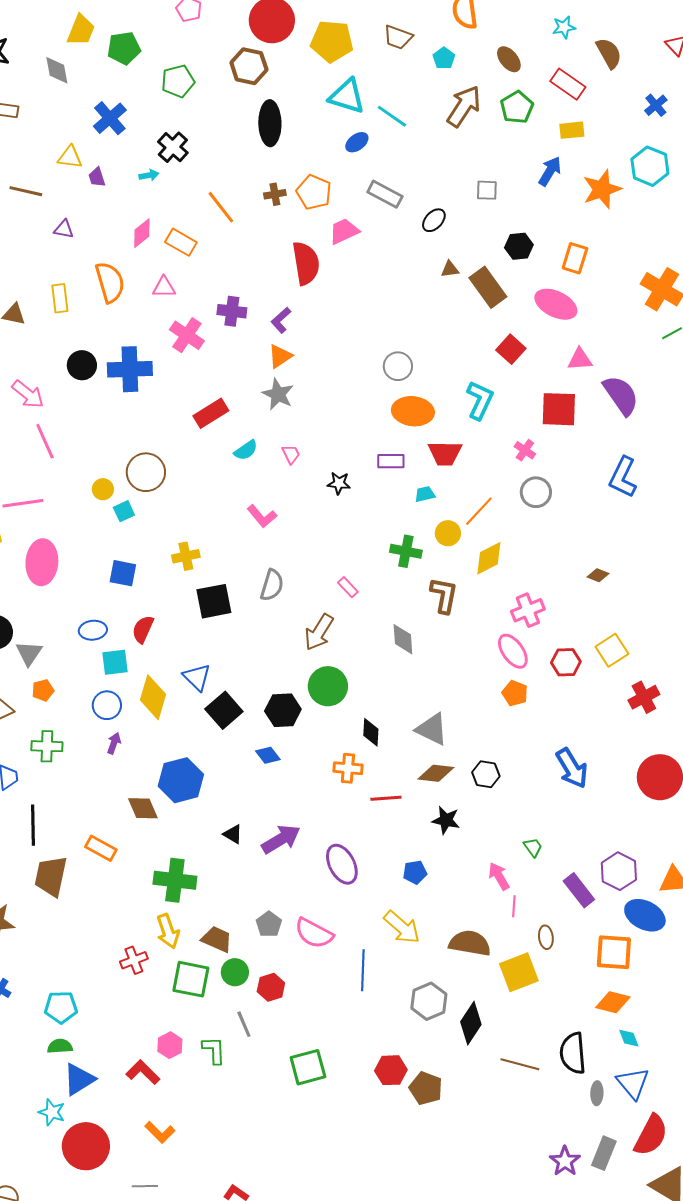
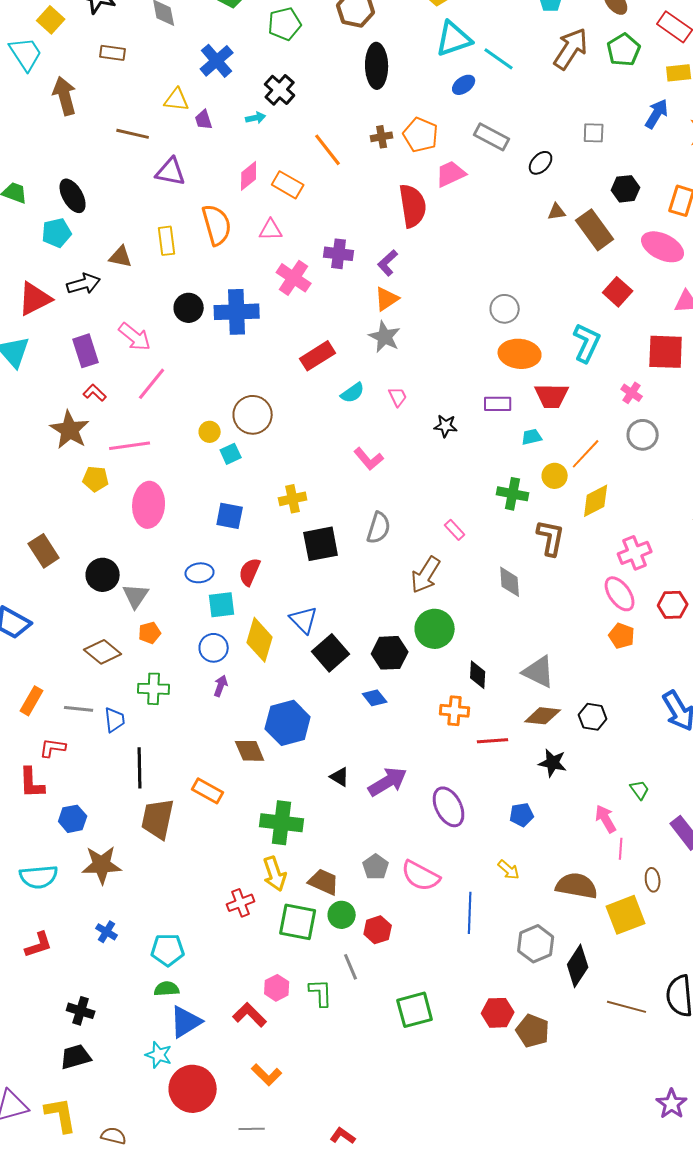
cyan triangle: (347, 96) -> (454, 39), turned -36
purple triangle: (64, 229) -> (171, 172), size x1.5
pink line: (45, 441) -> (152, 384), turned 63
yellow arrow: (402, 927) -> (509, 870), size x0.6

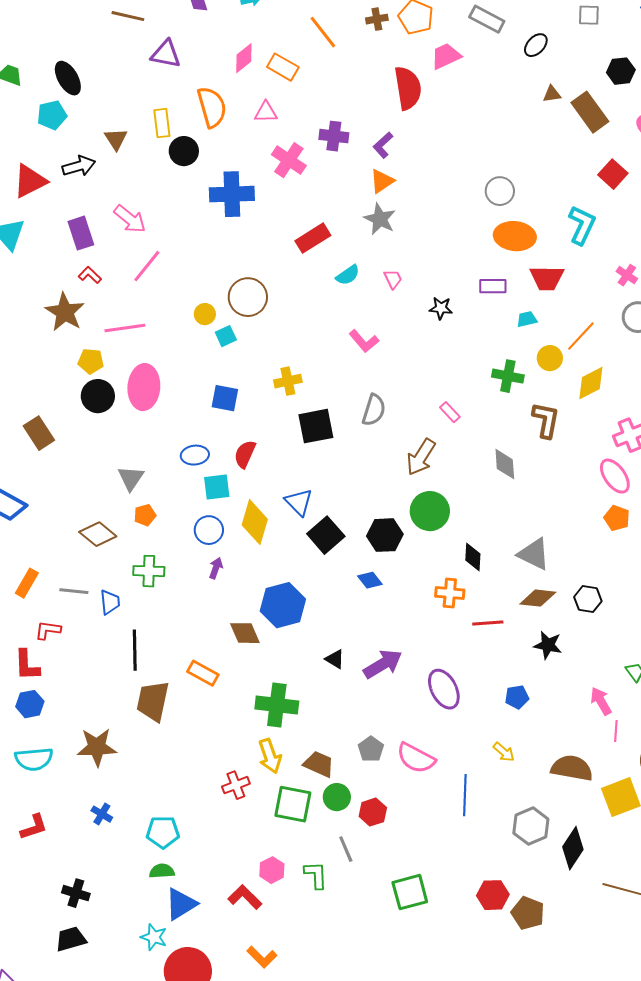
brown triangle: (121, 257) -> (116, 139), turned 45
black circle: (189, 308) -> (184, 151), moved
black circle: (103, 575) -> (98, 396), moved
blue hexagon: (73, 819) -> (30, 704), moved

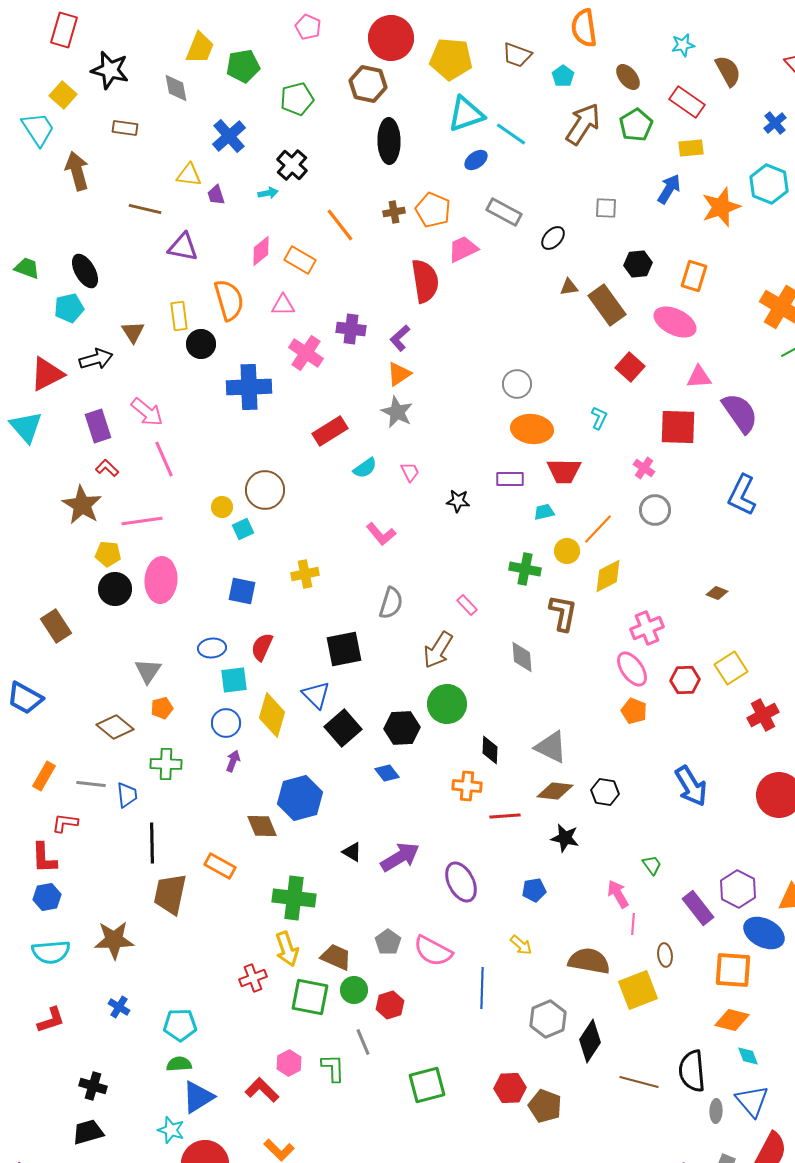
cyan L-shape: (582, 225) -> (599, 418), size x0.6
pink line: (147, 266) -> (164, 459), turned -63
black square: (316, 426) -> (344, 649), moved

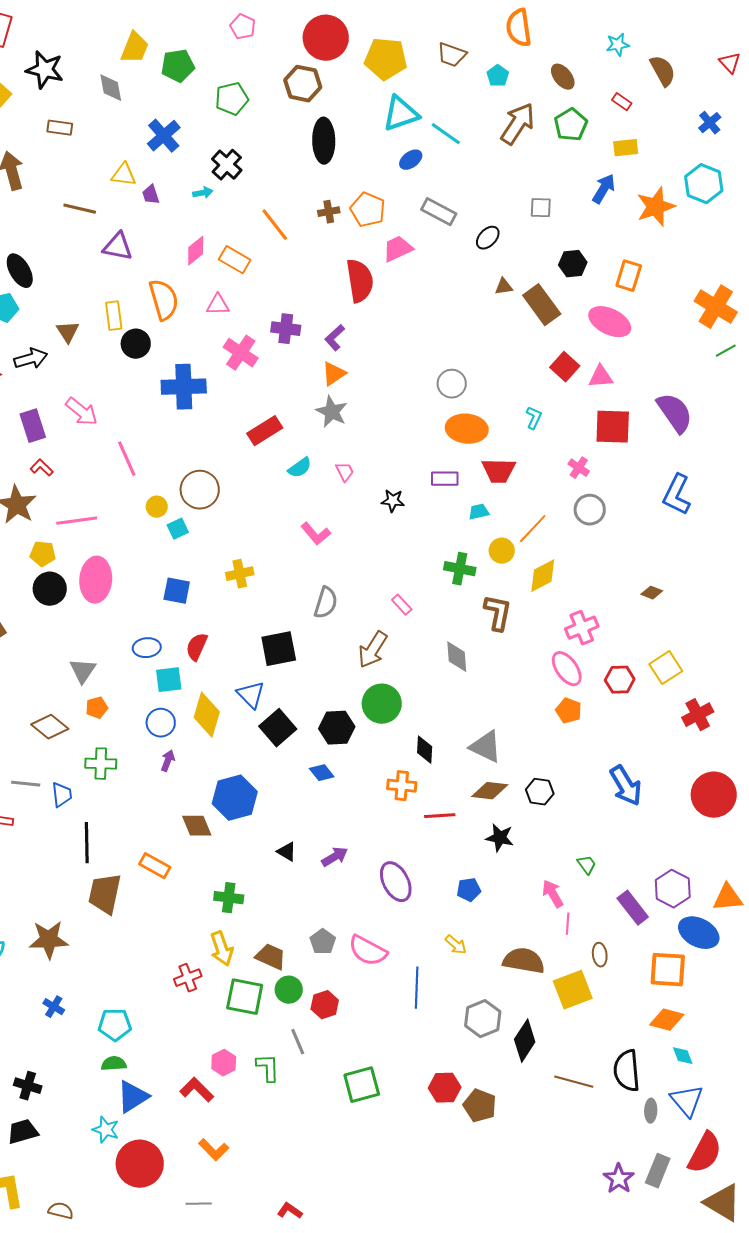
red rectangle: (687, 102) -> (622, 102), size x0.6
pink triangle: (699, 377) -> (601, 377), moved
pink line: (164, 459) -> (127, 459), moved
purple arrow: (400, 857) -> (335, 857), size x0.7
green cross: (294, 898) -> (229, 898), size x0.7

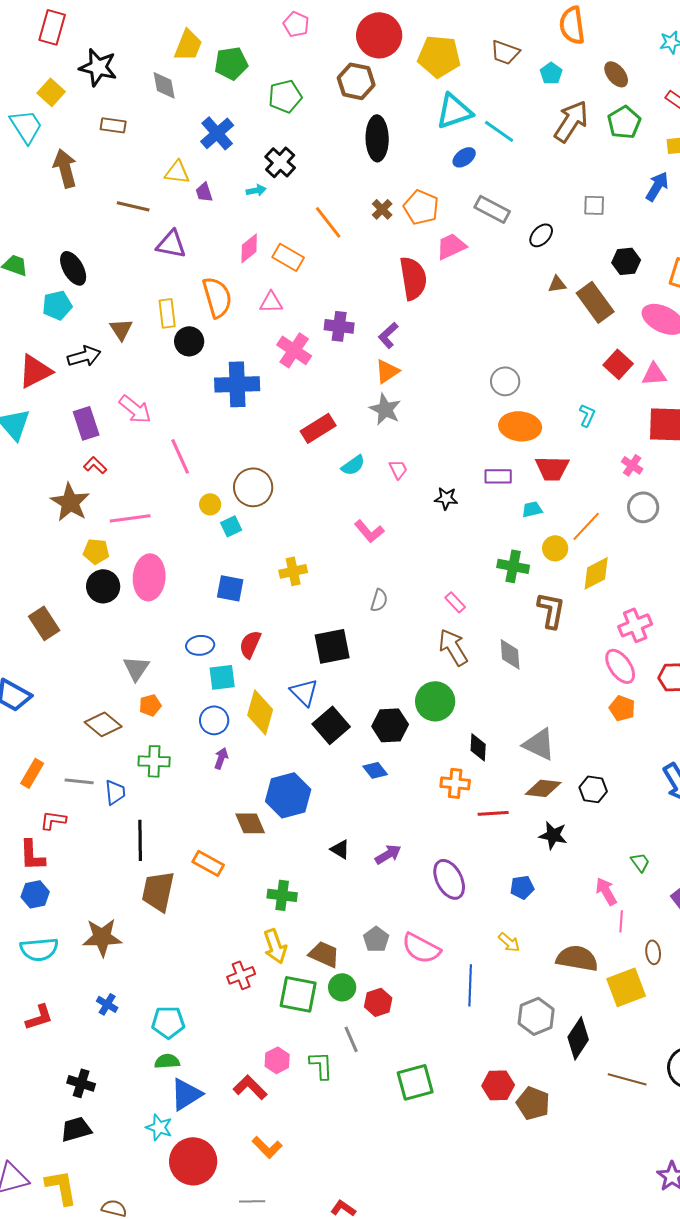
brown cross: (329, 212) -> (382, 209), turned -35
gray semicircle: (326, 603) -> (379, 600), size x0.7
brown arrow: (373, 650) -> (453, 647), moved, turned 117

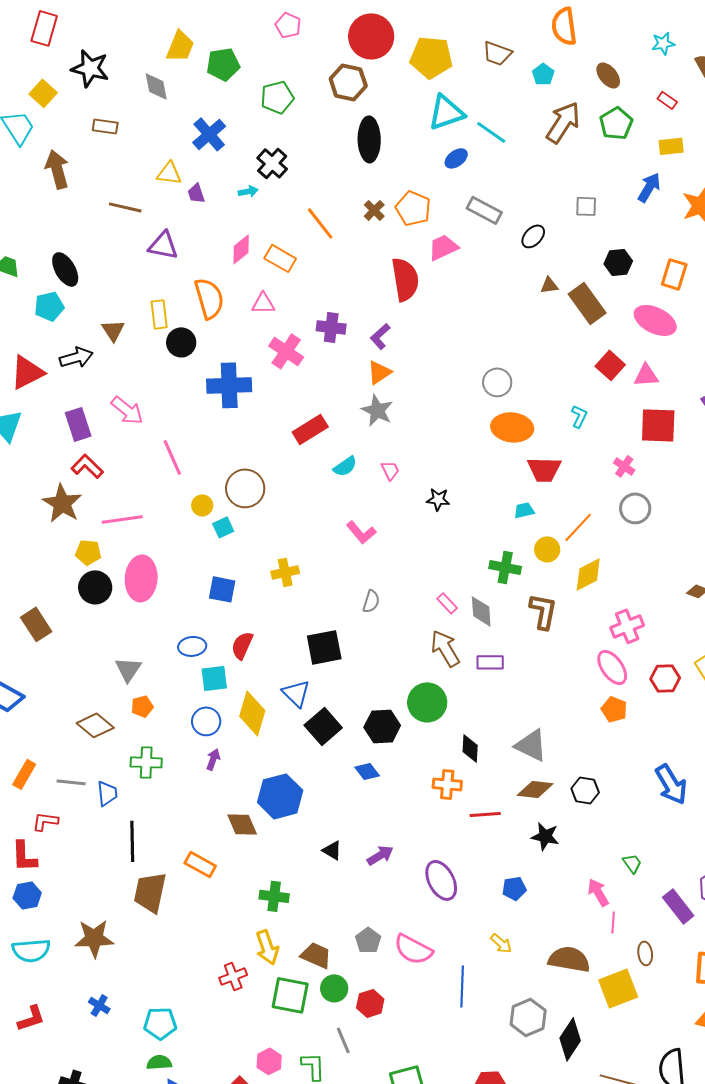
red L-shape: (95, 465) -> (87, 466), size x1.4
purple rectangle: (498, 476) -> (490, 662), moved
gray diamond: (510, 654) -> (481, 611), moved

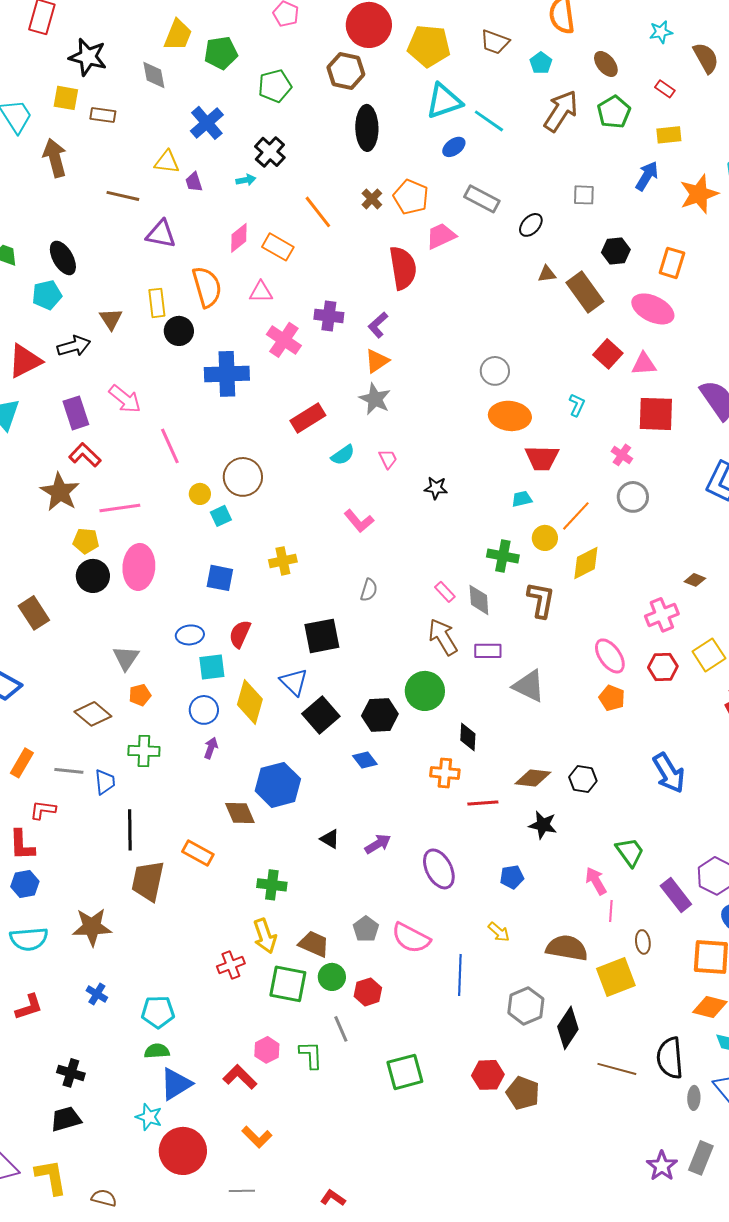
yellow square: (43, 93) -> (66, 98), moved, turned -32
pink cross: (627, 626) -> (662, 615), moved
gray triangle: (531, 745) -> (529, 686), moved
green trapezoid: (632, 863) -> (630, 852), size x1.5

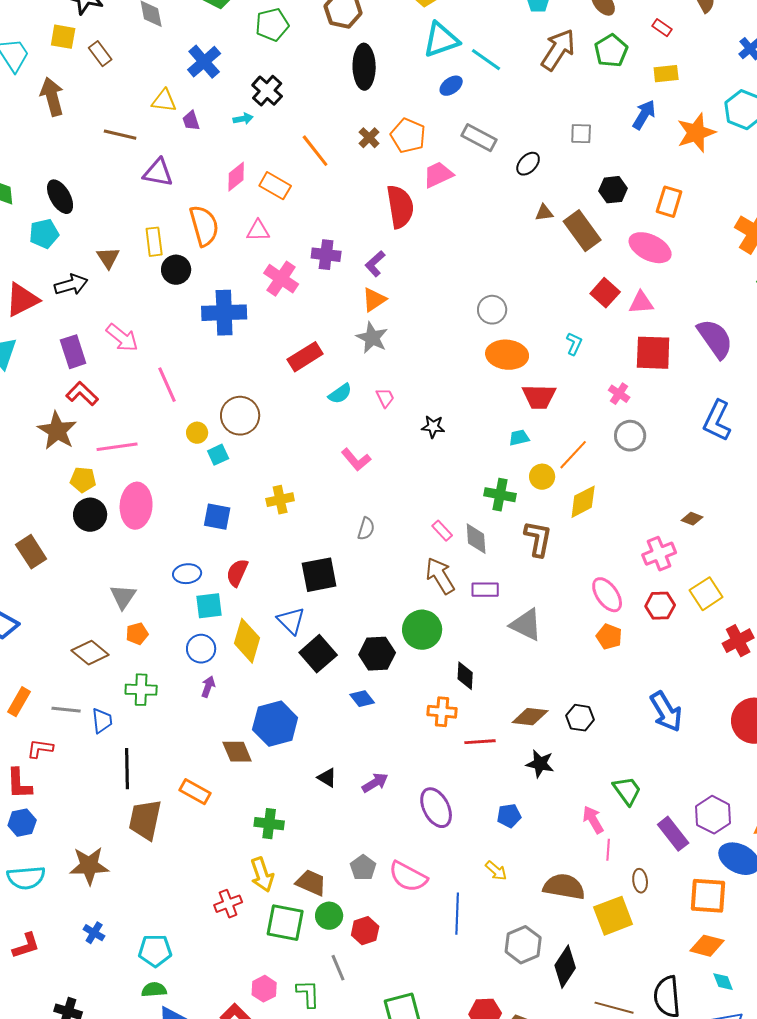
brown rectangle: (103, 115) -> (100, 54), turned 45

